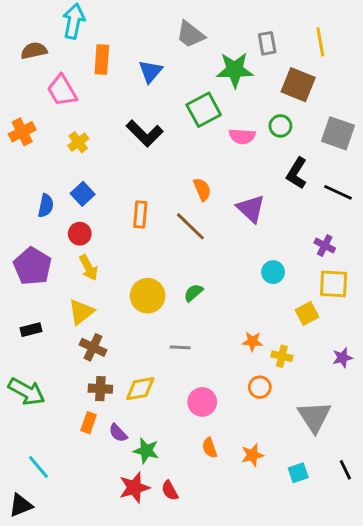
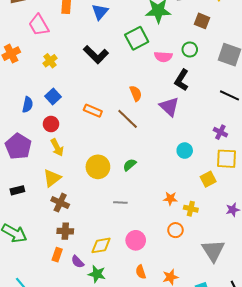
brown square: (298, 85) -> (202, 21), size x0.7
black L-shape: (297, 173) -> (182, 80), moved
orange rectangle: (140, 214) -> (93, 111), turned -72
yellow diamond: (140, 389) -> (101, 245), moved

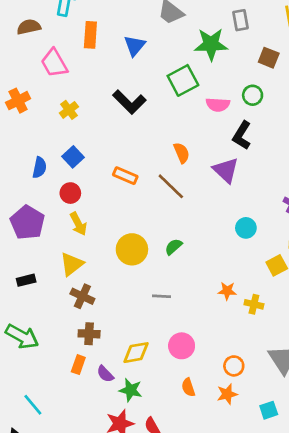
orange circle: (175, 230) -> (234, 366), moved

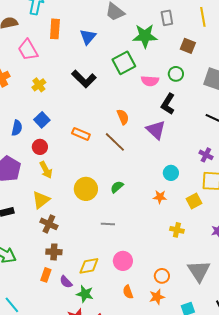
orange star: (227, 291) -> (160, 197), moved

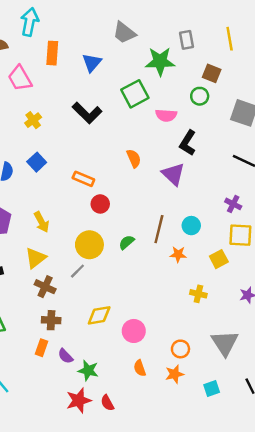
green circle: (176, 74) -> (200, 96), moved
brown line: (115, 142) -> (159, 229), moved, turned 60
red circle: (40, 147) -> (100, 204), moved
gray line: (108, 224) -> (77, 271), moved, turned -48
yellow diamond: (89, 266) -> (99, 315), moved

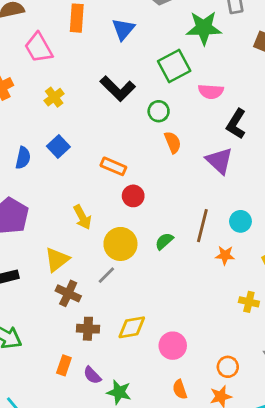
green circle: (200, 96) -> (159, 111), moved
yellow arrow: (42, 222) -> (82, 217), moved
brown cross: (51, 320) -> (88, 329), moved

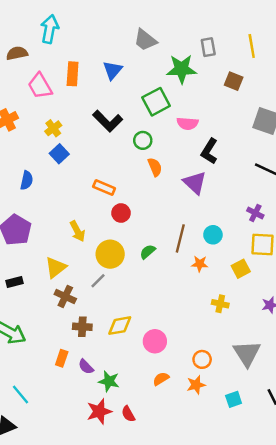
orange rectangle: (77, 18) -> (73, 74), moved
blue square: (58, 147) -> (59, 154), moved
orange semicircle: (180, 389) -> (161, 379), turned 77

